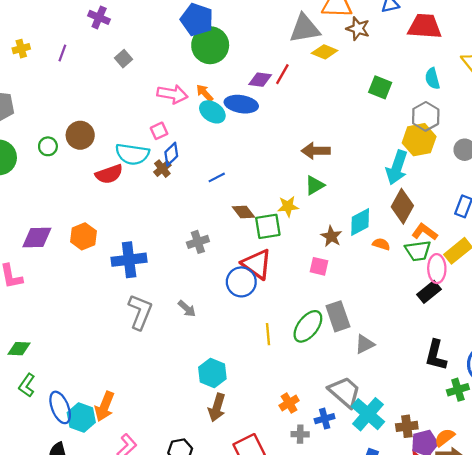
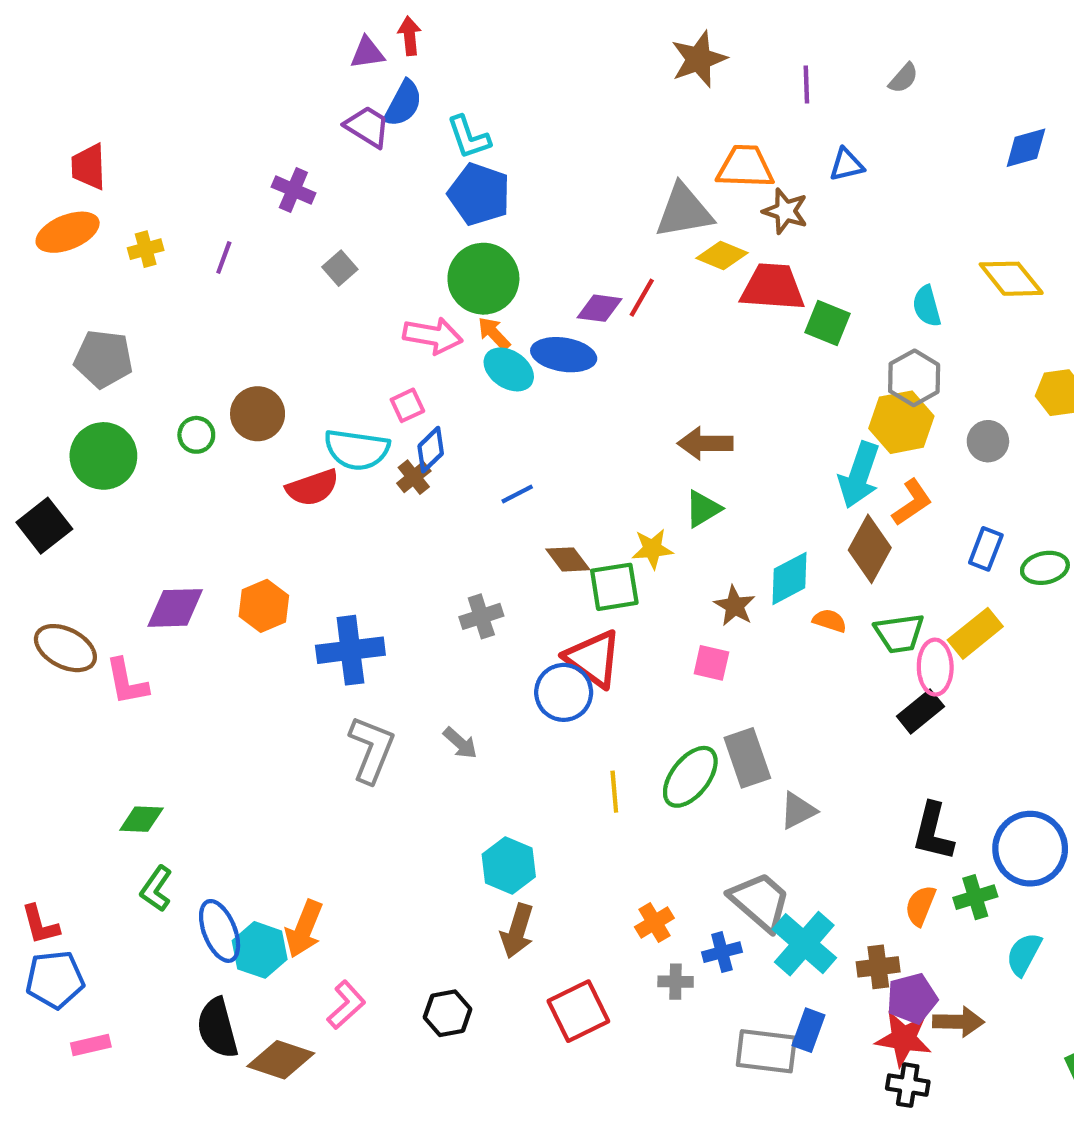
red trapezoid: (425, 26) -> (773, 287), moved
green circle: (210, 45) -> (483, 279), moved
orange L-shape: (425, 232) -> (912, 502), moved, turned 110
orange semicircle: (445, 437) -> (920, 906), moved, turned -30

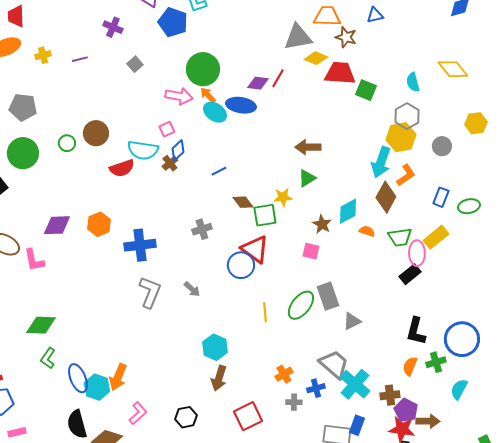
blue pentagon: (479, 194) -> (173, 22), moved
purple line: (224, 258) -> (80, 59), turned 56
green diamond: (141, 819) -> (41, 325), size x1.4
purple pentagon: (912, 998) -> (406, 410), turned -30

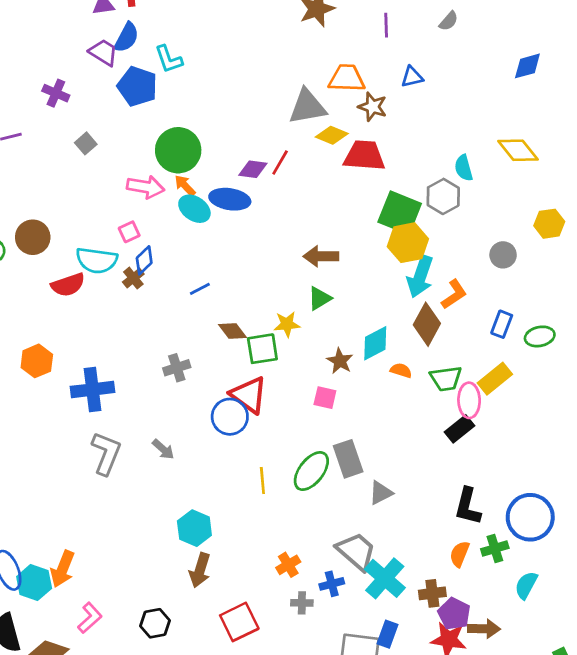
green square: (366, 90) -> (400, 213), moved, size x1.5
gray hexagon: (407, 116) -> (443, 196), moved
yellow hexagon: (401, 137) -> (408, 243), moved

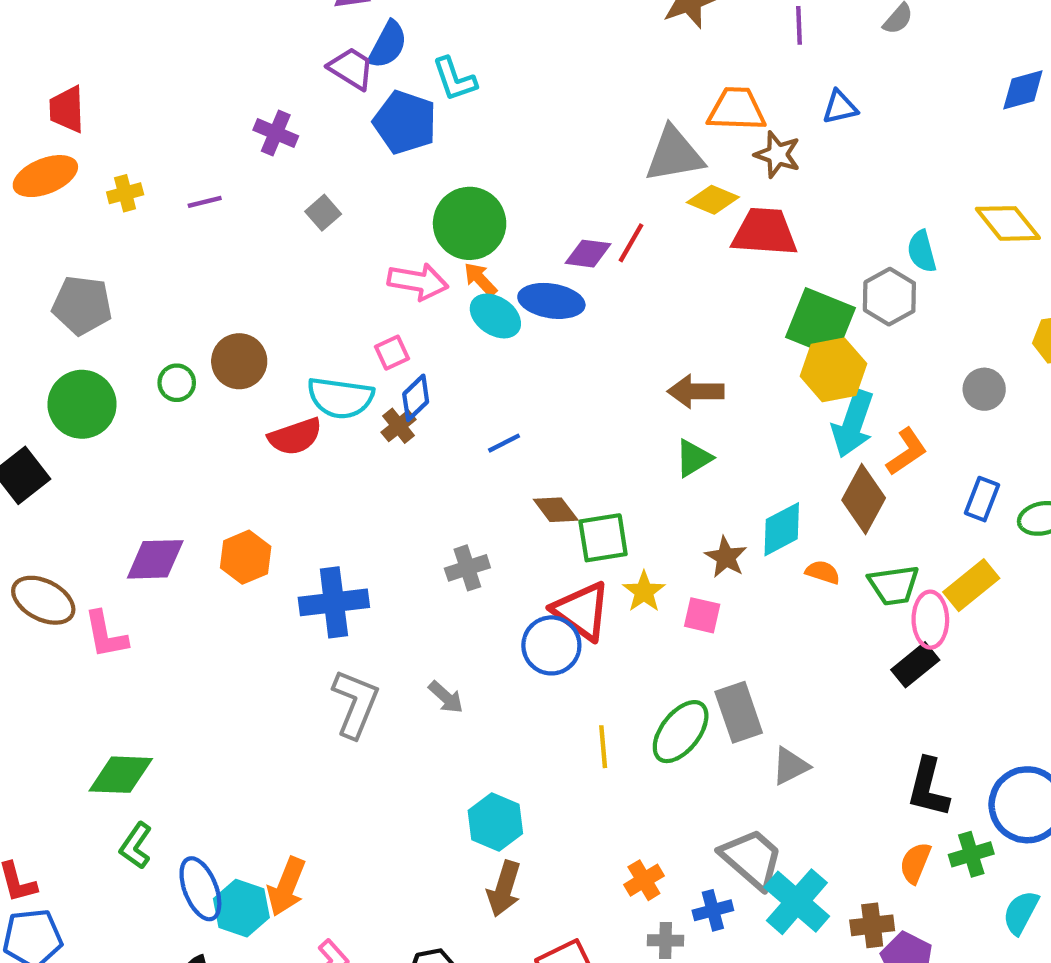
yellow star: (287, 324) -> (644, 592), moved, turned -30

